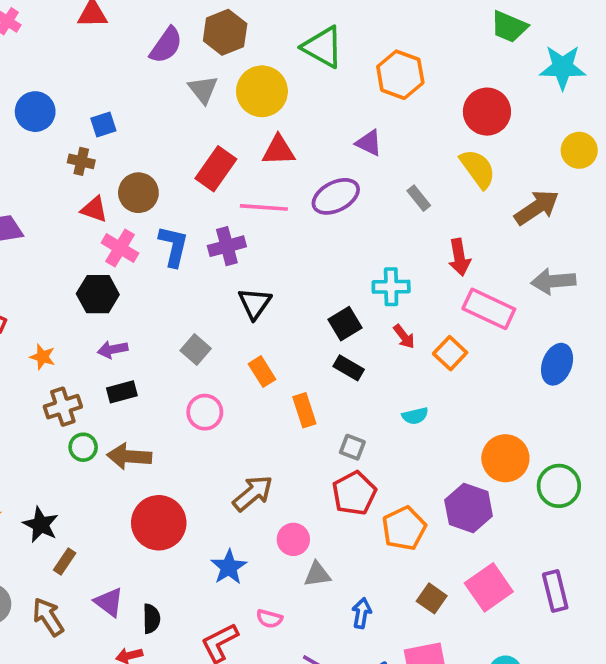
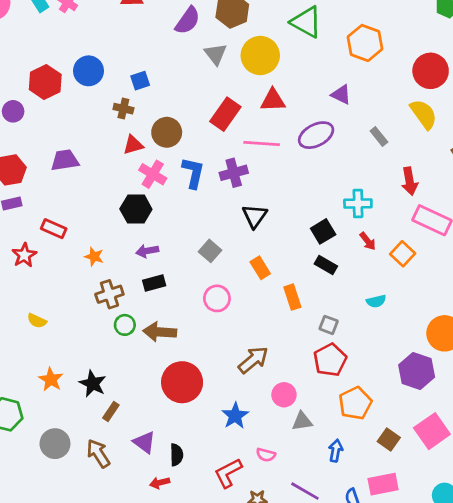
red triangle: (94, 209) -> (133, 145), turned -35
orange pentagon: (404, 528) -> (355, 403), moved

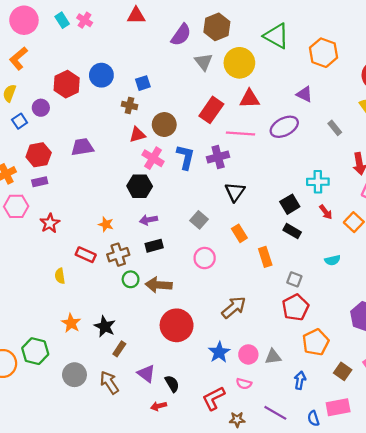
red rectangle: (54, 229) -> (86, 255), moved
yellow semicircle: (37, 321) -> (60, 276), turned 56
pink circle: (284, 395) -> (248, 354), moved
black semicircle: (176, 455) -> (172, 384), turned -30

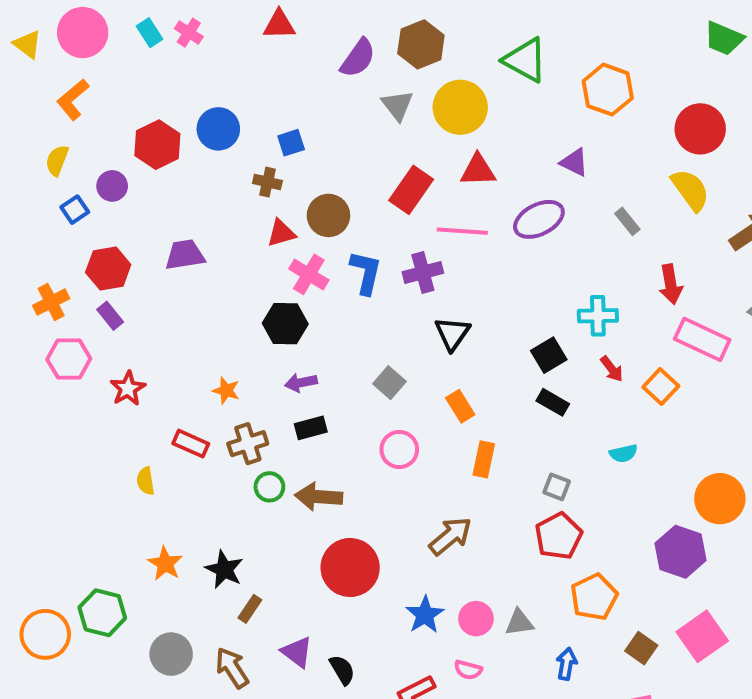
purple rectangle: (40, 182) -> (110, 316), turned 64
orange rectangle: (265, 257) -> (484, 459), moved, turned 30

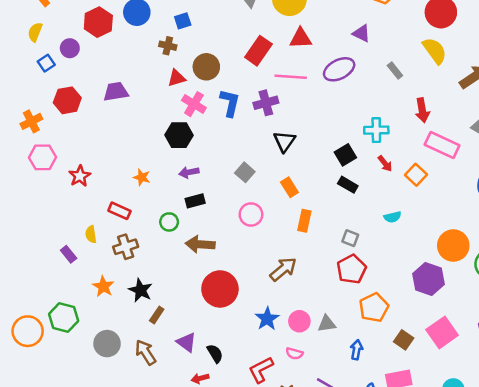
purple rectangle: (110, 316) -> (69, 254), moved
brown cross: (248, 444) -> (126, 247), moved
green circle: (269, 487) -> (169, 222), moved

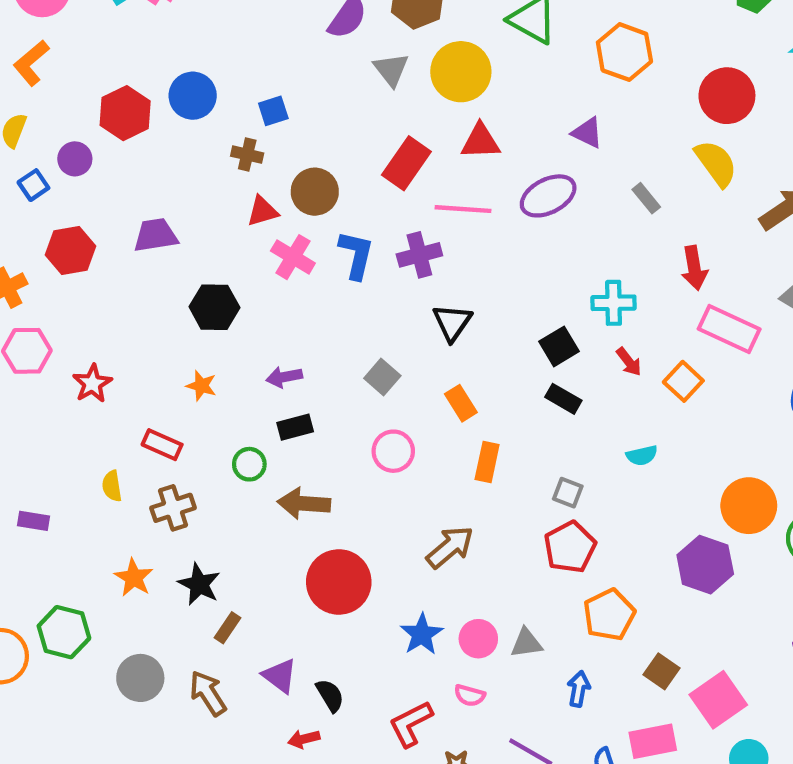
black hexagon: (179, 135) -> (214, 307), moved
purple rectangle: (69, 254) -> (33, 521), moved, turned -42
pink square: (442, 332) -> (718, 700), moved

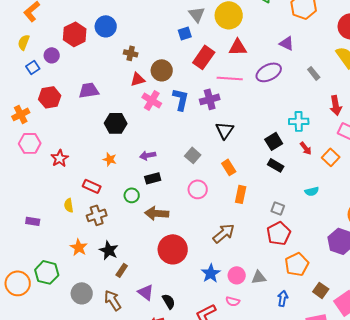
blue square: (273, 111) -> (185, 33), moved

